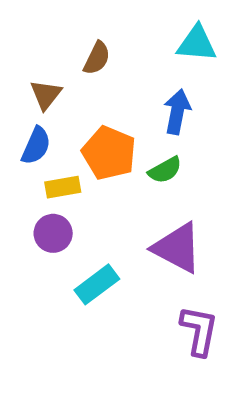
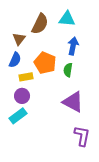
cyan triangle: (197, 44) -> (67, 19), moved
brown semicircle: (97, 58) -> (40, 24), size x1.5
green semicircle: (165, 170) -> (68, 70), turned 128
cyan rectangle: (97, 284) -> (18, 116), moved

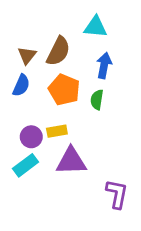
brown semicircle: (40, 24) -> (58, 51), moved
yellow rectangle: (26, 77) -> (57, 131), moved
purple triangle: (73, 102) -> (71, 161), moved, turned -30

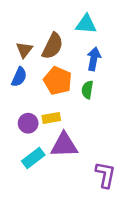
cyan rectangle: (26, 165) -> (33, 158), moved

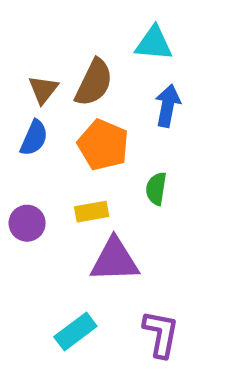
green semicircle: (87, 90) -> (156, 189), moved
purple circle: (28, 123) -> (27, 223), moved
cyan rectangle: (33, 158) -> (75, 332), moved
purple L-shape: (105, 175) -> (161, 334), moved

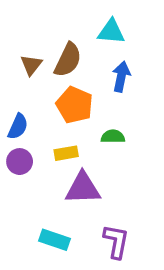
blue semicircle: (34, 138) -> (18, 127), moved
green semicircle: (156, 189) -> (113, 137), turned 80
cyan rectangle: (75, 332) -> (55, 240), turned 56

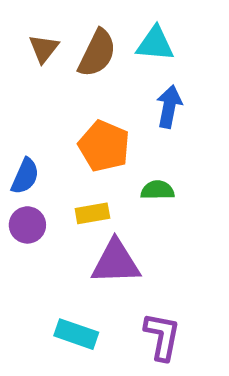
brown semicircle: (68, 60) -> (97, 53), moved
brown triangle: (31, 65) -> (44, 48), moved

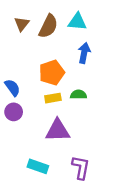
orange pentagon: (104, 146) -> (52, 73), turned 30
blue semicircle: (25, 176) -> (12, 88), turned -60
yellow rectangle: (92, 213) -> (53, 98), moved

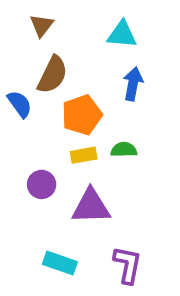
brown triangle: (22, 24) -> (42, 25), moved
brown semicircle: (48, 26) -> (53, 75), moved
blue semicircle: (12, 88) -> (20, 104), moved
purple circle: (14, 112) -> (42, 184), moved

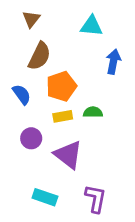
blue arrow: (133, 84) -> (113, 62), moved
blue semicircle: (20, 104) -> (22, 94), moved
purple triangle: (91, 206) -> (68, 155), turned 40

